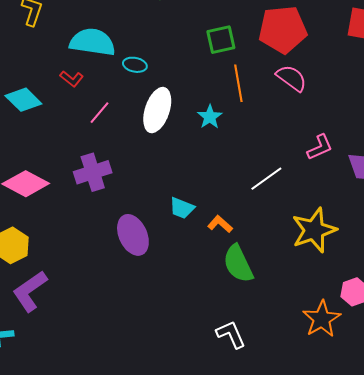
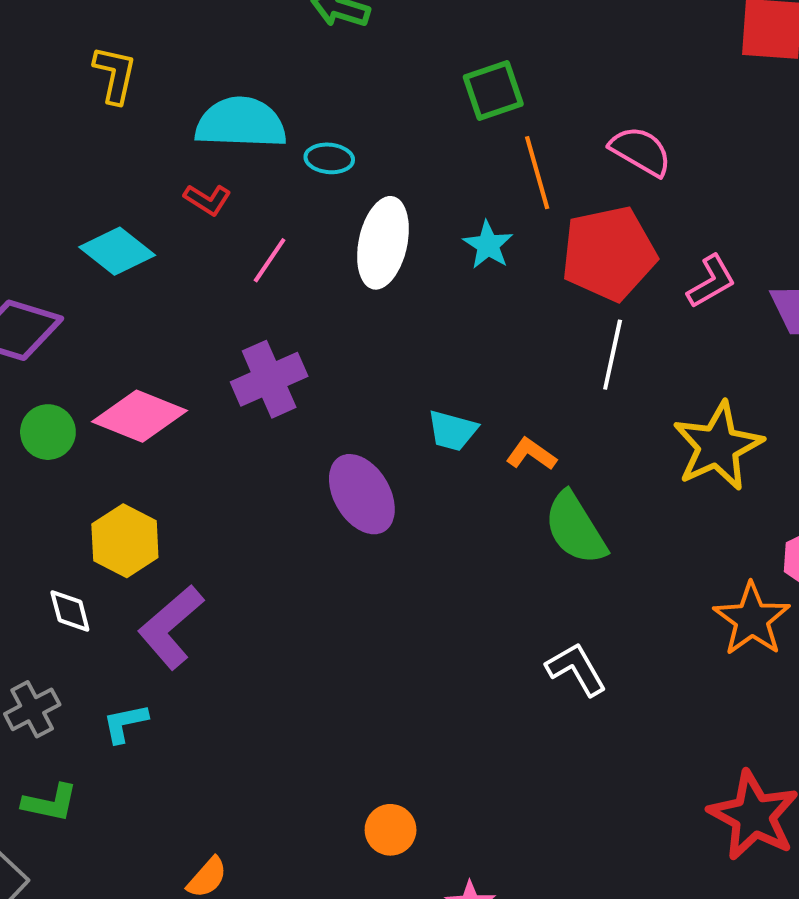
red pentagon: (283, 30) -> (609, 253), moved
white line: (266, 179) -> (613, 355), turned -36

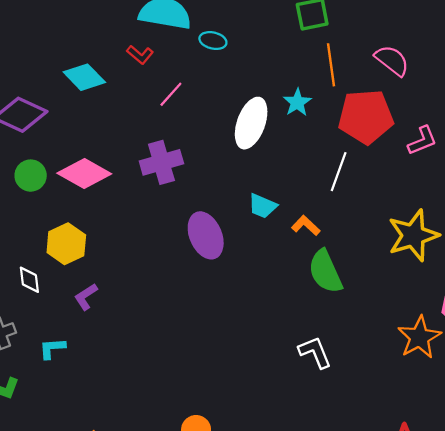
white ellipse: (383, 243) -> (251, 123), moved
white line: (613, 355) -> (339, 172), moved
purple L-shape: (171, 627) -> (86, 297), size x0.6

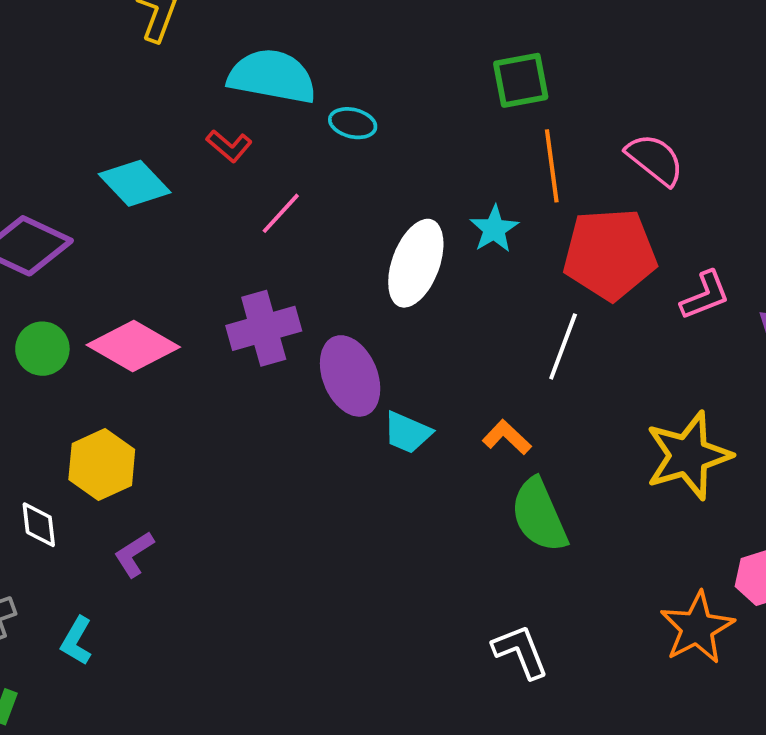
cyan trapezoid: (262, 206) -> (407, 433), moved
purple ellipse: (206, 235) -> (350, 376), moved
cyan L-shape: (52, 348) -> (76, 641), turned -56

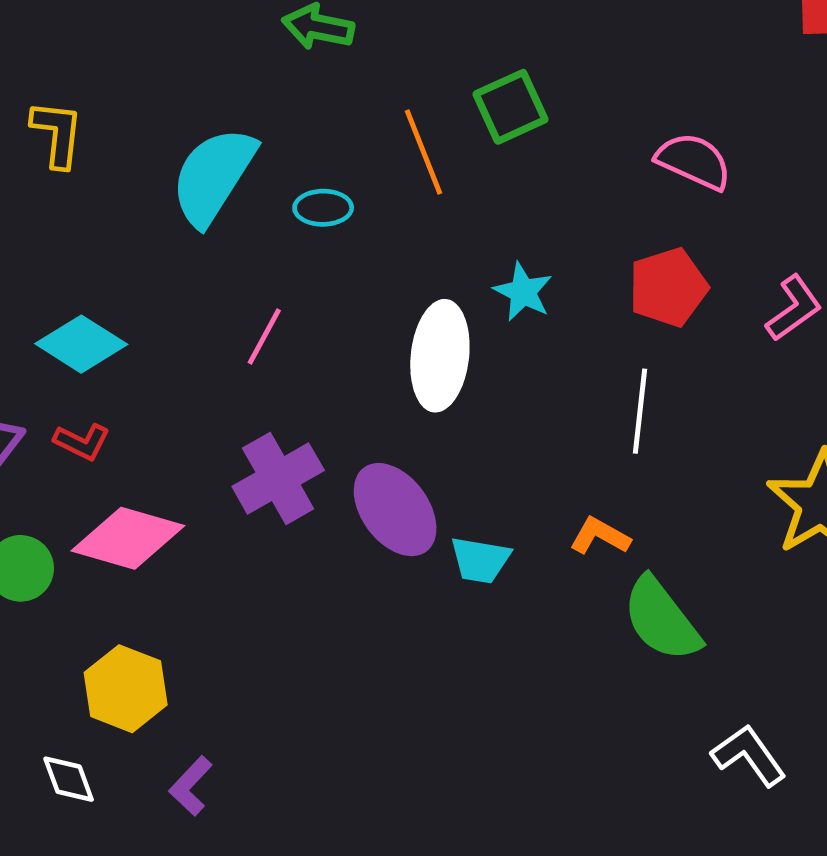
cyan semicircle: (272, 76) -> (213, 176), turned -54
red L-shape: (229, 146) -> (82, 442), moved
orange line: (552, 166) -> (424, 152), moved
red pentagon: (610, 254) -> (668, 287), size x0.7
white L-shape: (520, 652) -> (749, 755), moved

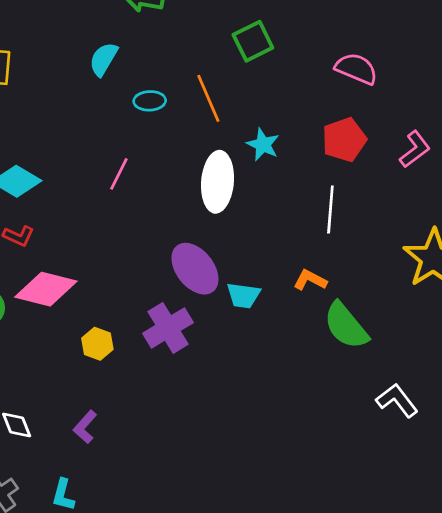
orange line: (424, 152) -> (208, 98), moved
cyan semicircle: (213, 176) -> (103, 59), moved, size x0.6
purple cross: (278, 478) -> (168, 328), moved
yellow hexagon: (126, 689) -> (97, 344), moved, size x0.7

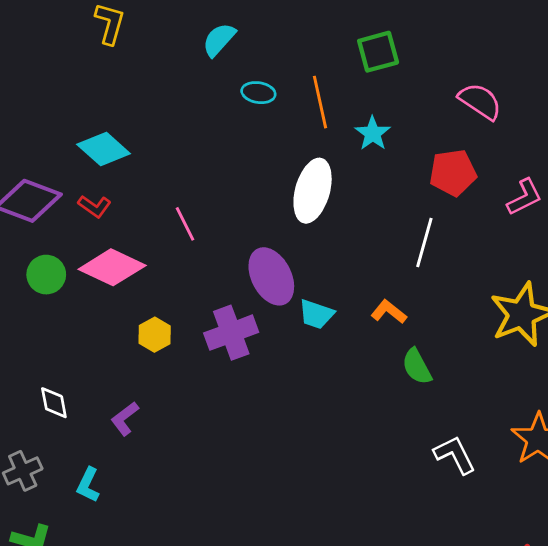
cyan star: (263, 145) -> (373, 133), moved
pink line: (119, 174) -> (185, 224), moved, turned -64
green semicircle: (346, 326) -> (417, 367), size x0.7

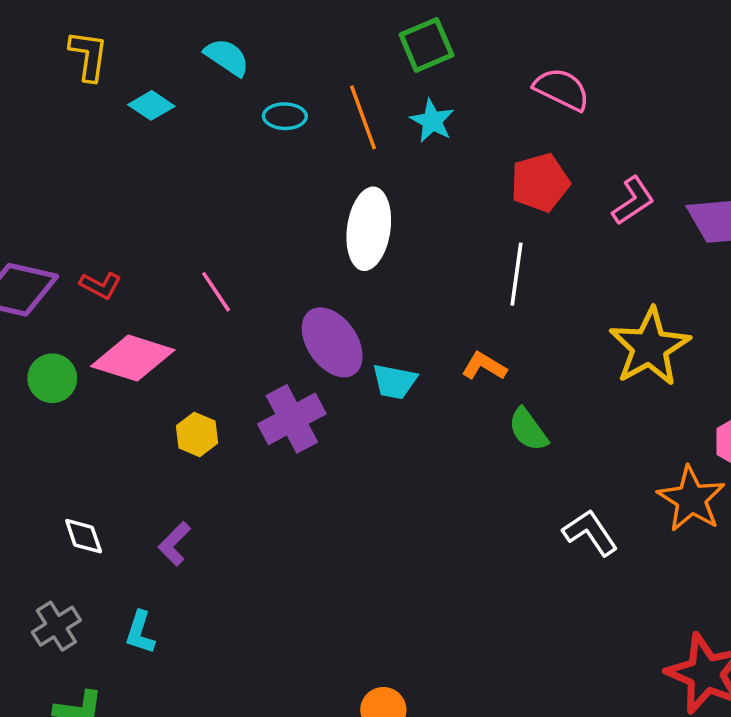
cyan semicircle: (219, 40) -> (227, 57), turned 90
cyan star: (373, 133) -> (432, 121), moved
cyan diamond: (104, 149) -> (151, 105), moved, size x0.7

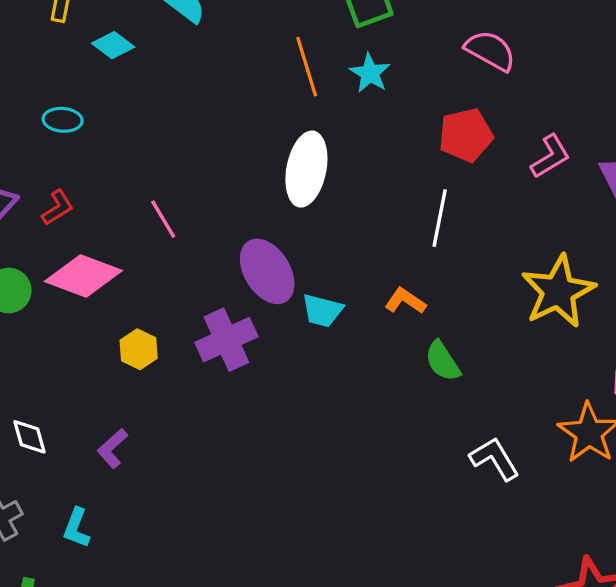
cyan ellipse: (285, 116) -> (63, 120), moved
red L-shape: (101, 285) -> (58, 208), turned -63

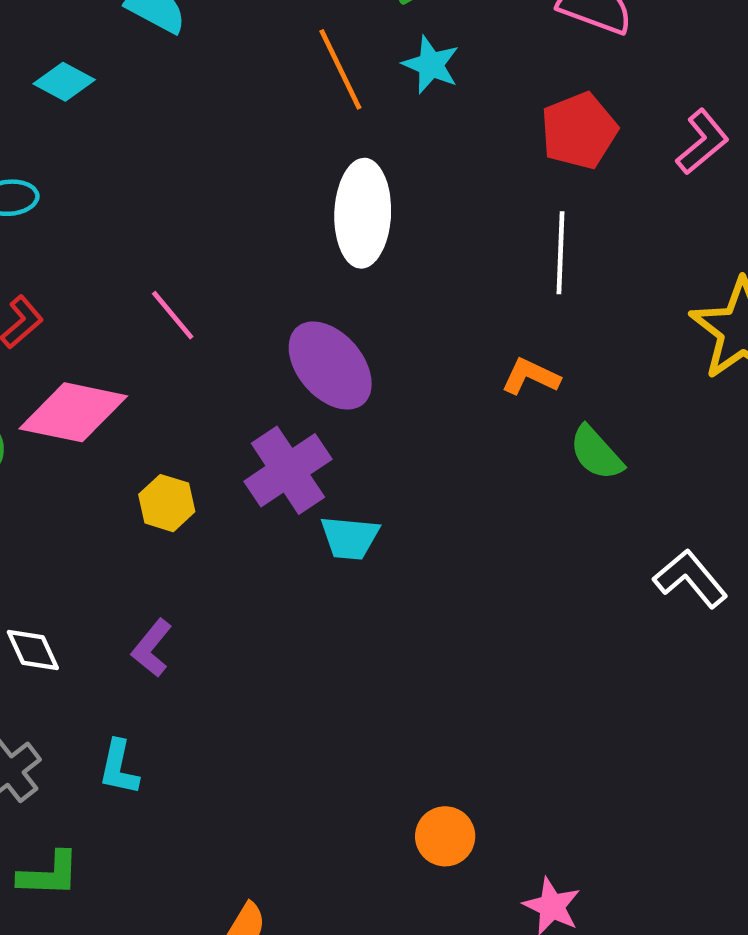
cyan trapezoid: (322, 311) -> (350, 538), moved

